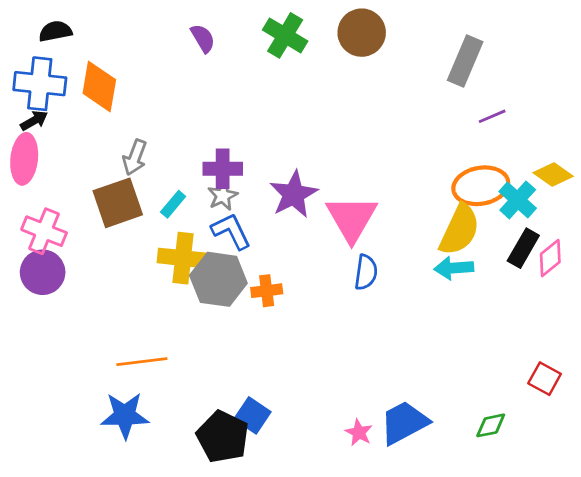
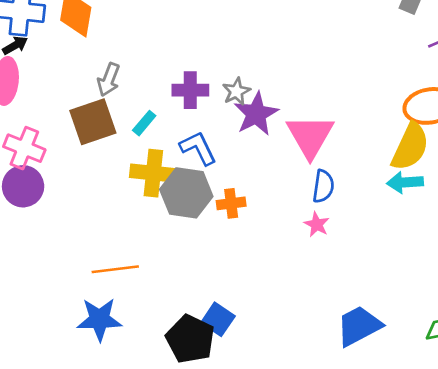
gray star: (223, 196) -> (236, 91), moved
pink star: (359, 432) -> (317, 224), moved

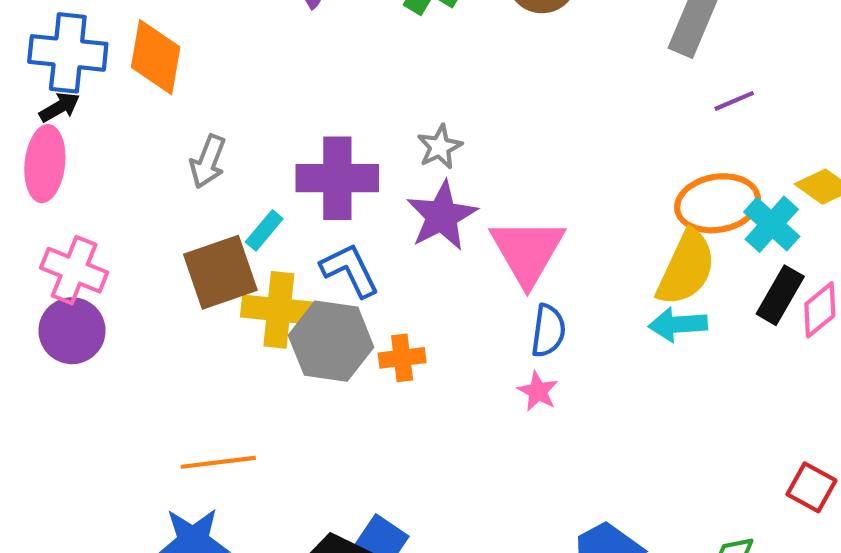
purple cross: (190, 90) -> (337, 178), size x1.4
gray star: (236, 91) -> (440, 147), moved
brown square: (93, 122) -> (220, 272), moved

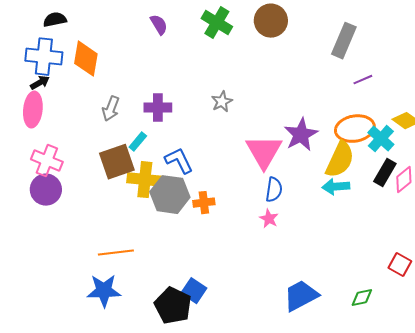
purple cross: (337, 178) -> (158, 108), moved, size x0.7
purple star: (442, 216) -> (301, 135), moved

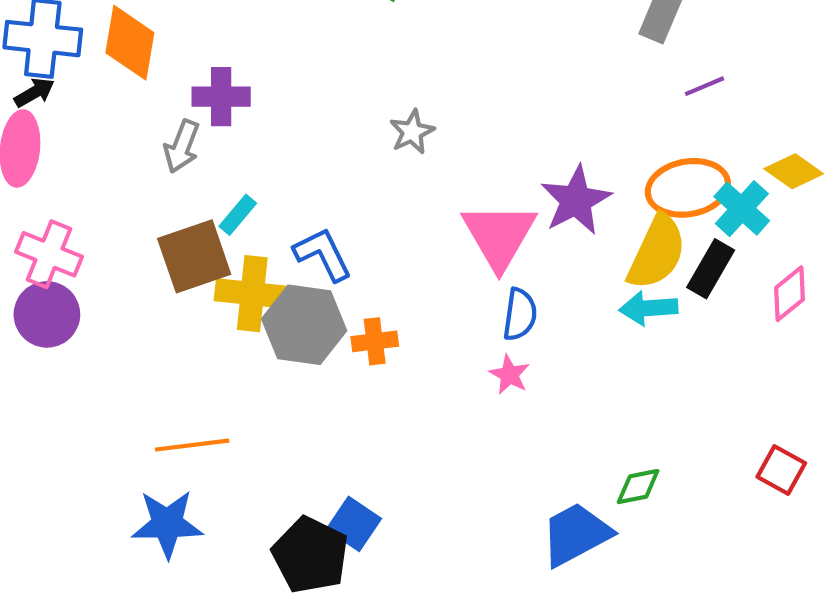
purple cross: (158, 108) -> (221, 97), moved
black rectangle: (385, 173) -> (711, 269), moved
green diamond: (362, 298) -> (638, 487), moved

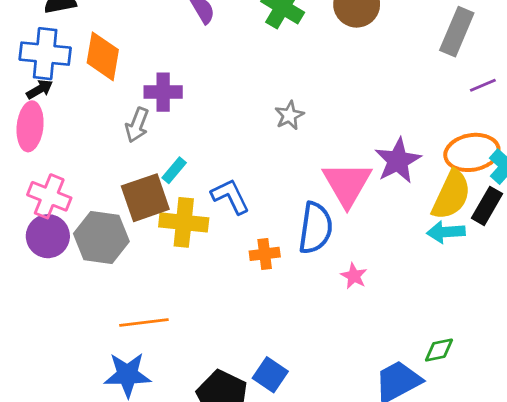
blue semicircle: (520, 314) -> (315, 228), moved, size x1.5
gray hexagon: (304, 325) -> (101, 238), moved
blue square: (354, 524) -> (270, 375), moved

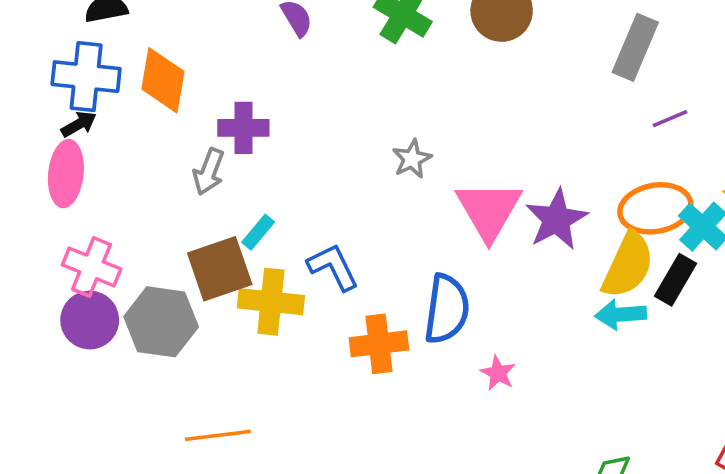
pink triangle: (347, 184) -> (489, 210), moved
orange cross: (265, 254) -> (379, 344), size x1.4

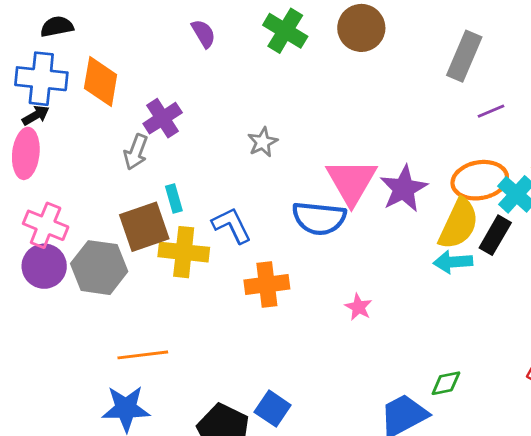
purple cross: (243, 128) -> (163, 118), turned -33
gray star: (412, 159) -> (263, 142), moved
cyan rectangle: (258, 232) -> (174, 199), turned -56
blue semicircle: (447, 309) -> (319, 218), moved, turned 88

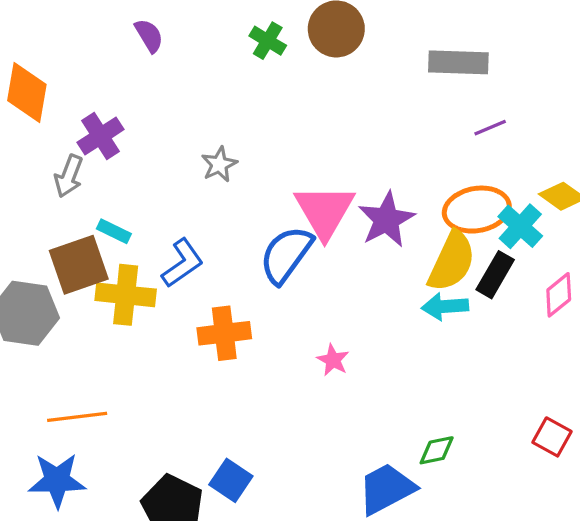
green cross: (285, 31) -> (268, 41), moved, size x0.7
gray rectangle: (464, 56) -> (458, 62), turned 69
cyan rectangle: (174, 199) -> (114, 231), turned -48
blue semicircle: (319, 218) -> (286, 255), turned 120
blue L-shape: (232, 225) -> (182, 263), turned 81

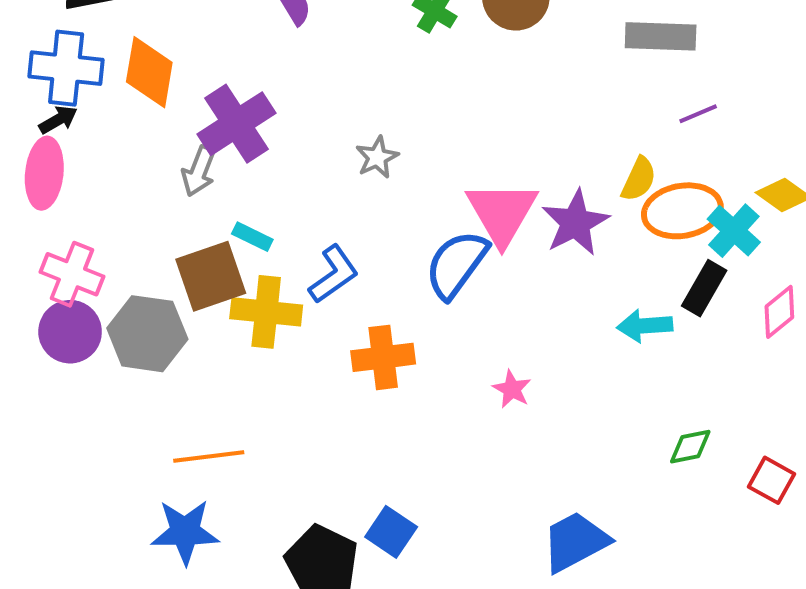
purple cross: (101, 136) -> (236, 124), size x1.4
yellow semicircle: (452, 261) -> (639, 179), moved, size x0.6
green diamond: (437, 450) -> (690, 447), moved

